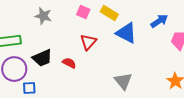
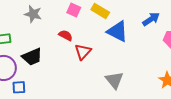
red triangle: (88, 42) -> (83, 52), moved
red semicircle: (69, 63) -> (66, 35), moved

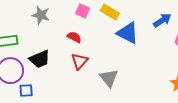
red triangle: (83, 52) -> (80, 61), moved
gray triangle: (114, 80) -> (109, 78), moved

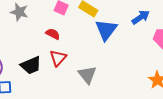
blue triangle: (128, 33) -> (106, 30), turned 40
black trapezoid: (40, 59) -> (31, 65), moved

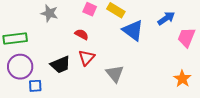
blue triangle: (106, 30) -> (133, 30), turned -30

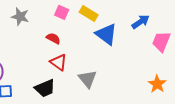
red triangle: (87, 58) -> (59, 62), turned -36
black trapezoid: (60, 65) -> (45, 88), moved

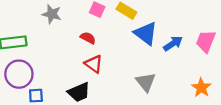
blue arrow: (141, 22) -> (173, 44), moved
gray triangle: (88, 79) -> (146, 82), moved

